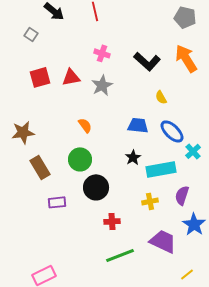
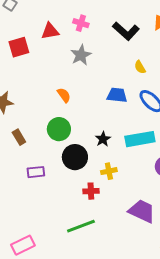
red triangle: (71, 77) -> (50, 31), moved
black star: (133, 157) -> (103, 139), moved
brown rectangle: (40, 167) -> (19, 137), size x0.7
yellow cross: (150, 201) -> (109, 171), moved
green line: (120, 255) -> (81, 226), moved

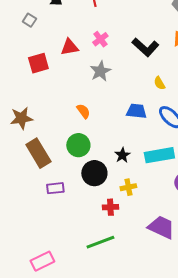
pink cross: (81, 23) -> (100, 39), turned 35
brown rectangle: (19, 137) -> (38, 153), size x1.8

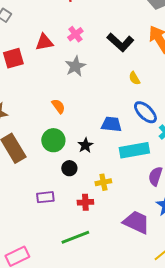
blue trapezoid: (136, 111) -> (111, 124), moved
black star: (122, 155) -> (85, 145), moved
black circle: (94, 173) -> (69, 168), size x0.6
purple rectangle: (55, 188) -> (45, 197), moved

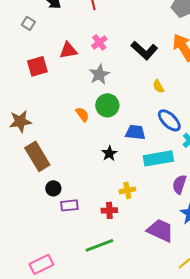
green circle: (53, 140) -> (107, 105), moved
black circle: (69, 168) -> (53, 188), moved

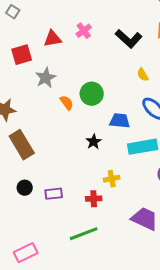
gray star: (99, 74) -> (46, 78), moved
black circle: (53, 188) -> (25, 188), moved

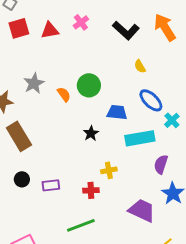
red square: (22, 55) -> (19, 28), moved
gray star: (46, 78) -> (34, 83), moved

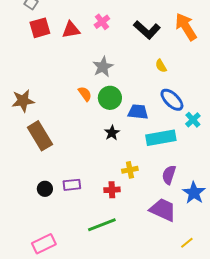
gray star: (34, 83) -> (103, 67), moved
green circle: (89, 85) -> (110, 98), moved
purple semicircle: (161, 164) -> (169, 175), moved
black circle: (22, 179) -> (45, 189), moved

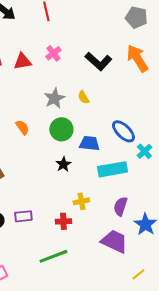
yellow semicircle: (161, 66) -> (83, 97), moved
orange semicircle: (85, 94) -> (22, 127), moved

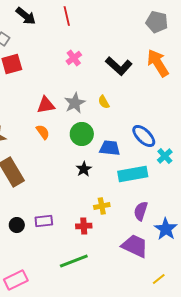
red triangle: (22, 61) -> (46, 105), moved

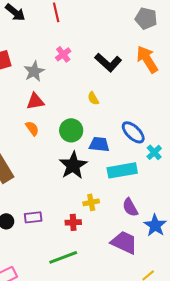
gray star: (75, 103) -> (34, 71), moved
black star: (84, 169) -> (73, 165), size x1.8
purple semicircle: (141, 211) -> (130, 207), turned -48

